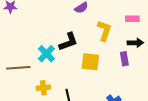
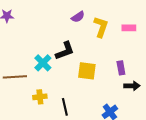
yellow L-shape: (104, 31) -> (101, 27), moved
black arrow: (135, 43) -> (132, 86), moved

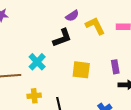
yellow L-shape: (101, 27) -> (95, 26), turned -45
black L-shape: (65, 51) -> (62, 38), moved

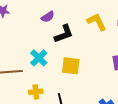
purple semicircle: (72, 16) -> (48, 17), moved
yellow square: (81, 70) -> (71, 66), moved

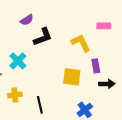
yellow L-shape: (97, 22) -> (81, 43), moved
yellow square: (71, 66) -> (72, 77), moved

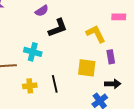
cyan cross: (18, 61) -> (33, 52), turned -30
black arrow: (107, 84) -> (113, 84), moved
black line: (40, 105) -> (55, 84), moved

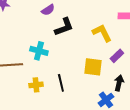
purple rectangle: (111, 57) -> (117, 56), turned 56
black arrow: (113, 84) -> (119, 83), turned -77

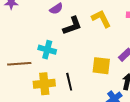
yellow L-shape: (102, 33) -> (101, 19), moved
yellow cross: (36, 85) -> (44, 84), size x1.5

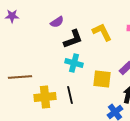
cyan cross: (47, 50) -> (74, 63), moved

